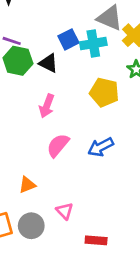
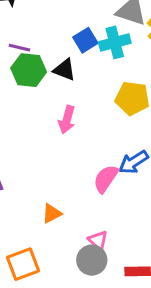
pink semicircle: (58, 145) -> (106, 179), moved
gray circle: (31, 226) -> (92, 260), moved

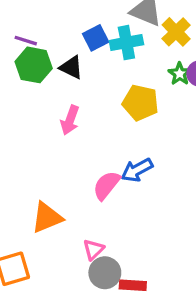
orange triangle: (52, 213) -> (47, 218), size x1.5
pink triangle: (98, 240) -> (93, 250), turned 30
gray circle: (92, 260) -> (105, 273), moved

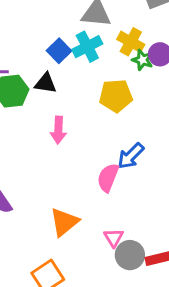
yellow cross: (176, 32) -> (131, 42), moved

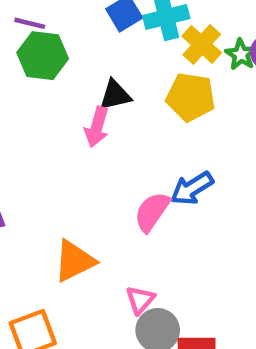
yellow cross: (131, 42) -> (202, 44), moved
black triangle: (45, 83) -> (115, 95), moved, turned -35

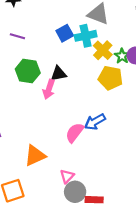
green hexagon: (43, 56) -> (28, 71), moved
yellow pentagon: (191, 97) -> (110, 78), moved

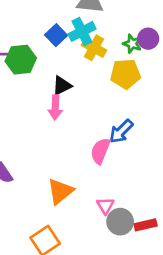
yellow cross: (103, 50) -> (94, 48), moved
green hexagon: (28, 71) -> (21, 60), moved

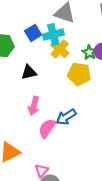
pink arrow: (55, 107) -> (34, 106), moved

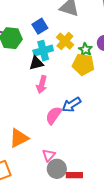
cyan cross: (53, 35) -> (43, 51), moved
green star: (89, 52) -> (85, 50), moved
pink arrow: (34, 106) -> (42, 85), moved

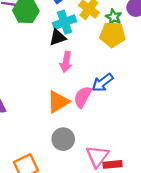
orange triangle: (19, 138) -> (58, 102), moved
pink triangle: (49, 155) -> (97, 156), moved, size x1.5
gray circle: (57, 169) -> (63, 139), moved

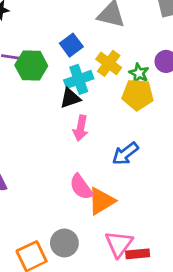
pink semicircle: (83, 97) -> (81, 187), moved, turned -65
orange triangle: (58, 102) -> (101, 201), moved
gray circle: (63, 139) -> (64, 243), moved

